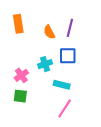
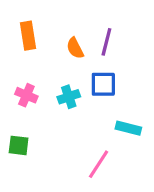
pink cross: (21, 75) -> (26, 95), moved, turned -32
cyan rectangle: (62, 85) -> (128, 128), moved
green square: (20, 96) -> (19, 145), moved

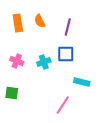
orange semicircle: (75, 48) -> (40, 21), moved

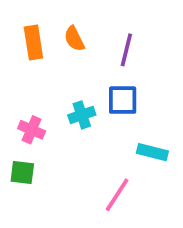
pink cross: (17, 61) -> (32, 130), moved

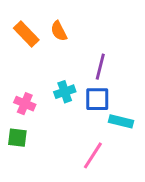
orange rectangle: (33, 42) -> (26, 34), turned -35
purple line: (126, 50) -> (100, 67), moved
blue square: (123, 100) -> (97, 99), moved

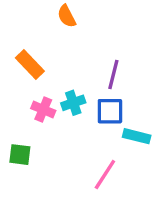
orange semicircle: (59, 31) -> (67, 16), moved
orange rectangle: (26, 34) -> (30, 64), moved
pink cross: (25, 104) -> (43, 110), moved

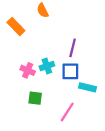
orange rectangle: (30, 64) -> (16, 26), moved
green square: (20, 155) -> (35, 98), moved

